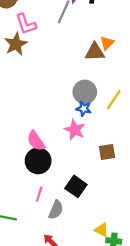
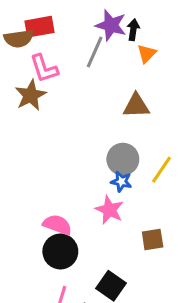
orange triangle: (107, 43) -> (147, 54), moved
pink semicircle: (36, 141) -> (57, 225), turned 145

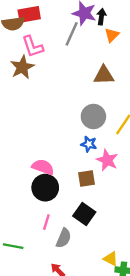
blue star: (121, 182) -> (89, 144), moved
pink star: (109, 210) -> (107, 160), moved
brown square: (153, 240) -> (87, 178), moved

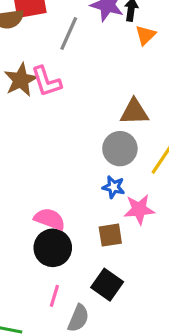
gray line: (72, 34) -> (69, 33), moved
pink L-shape: (33, 47) -> (46, 81), moved
brown triangle: (104, 75) -> (134, 112), moved
pink star: (107, 160) -> (139, 209), turned -30

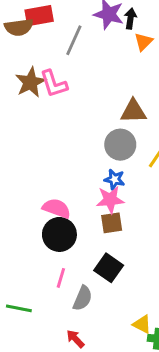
pink star: (139, 209) -> (110, 200), moved

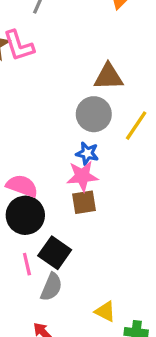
black square: (109, 268) -> (55, 253), moved
pink line: (61, 278) -> (27, 264), turned -30
yellow triangle: (142, 324) -> (105, 311), moved

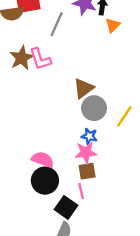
brown triangle: (108, 77) -> (84, 88), moved, turned -35
pink line: (27, 264) -> (81, 191), moved

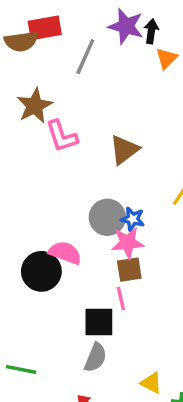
pink L-shape: (40, 59) -> (62, 136), moved
gray circle: (94, 108) -> (107, 217), moved
black circle: (45, 181) -> (41, 271), moved
black square: (66, 207) -> (99, 322), turned -35

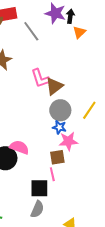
gray line: (85, 57) -> (31, 31), turned -60
pink L-shape: (62, 136) -> (40, 78), moved
gray circle: (107, 217) -> (60, 110), moved
pink star: (128, 243) -> (68, 141), moved

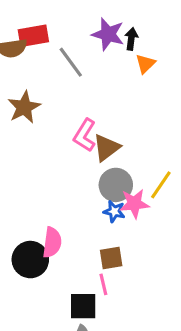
pink L-shape: (40, 78) -> (85, 135), turned 50
pink star: (68, 141) -> (134, 204), moved
pink semicircle: (19, 147) -> (52, 242), turned 78

